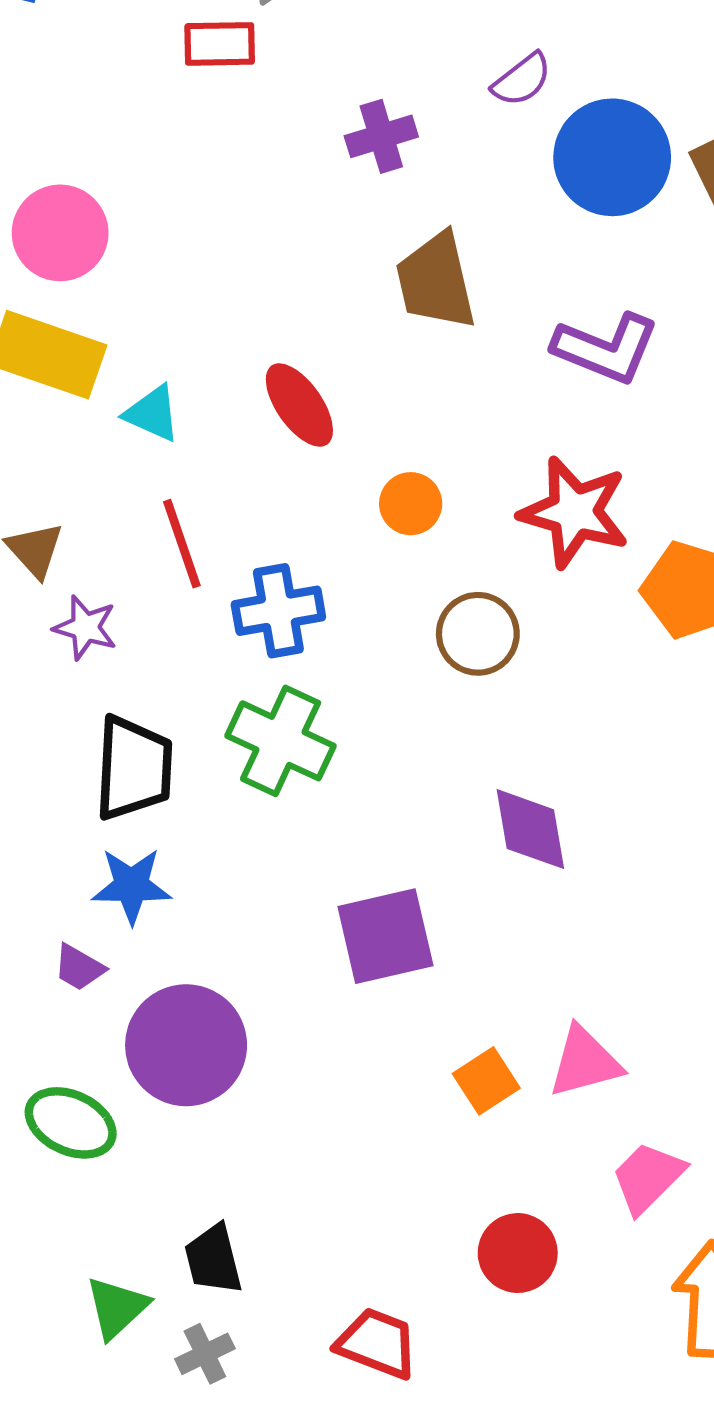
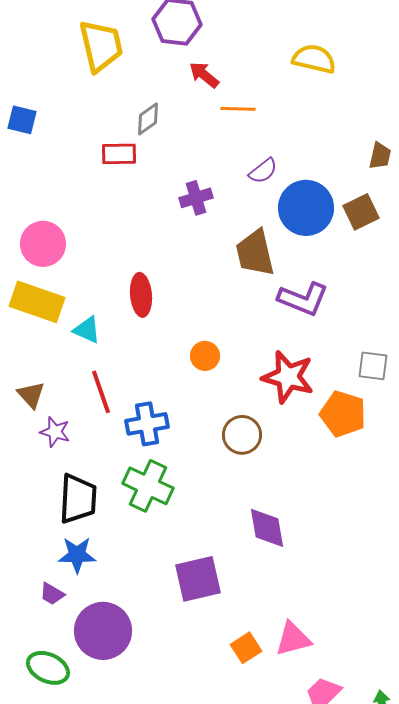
brown trapezoid: (436, 281) -> (255, 253), moved
red ellipse: (299, 405) -> (141, 295), moved, turned 30
orange circle: (411, 504) -> (205, 356), moved

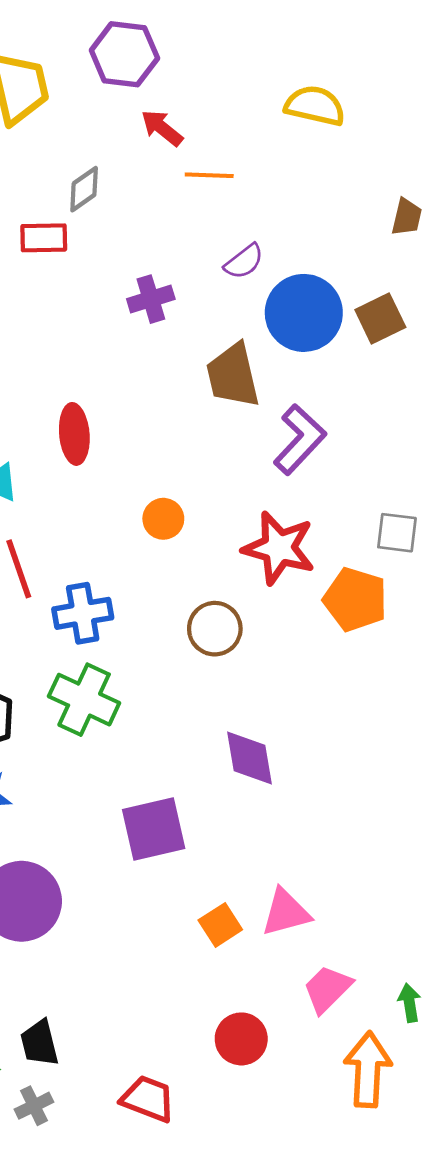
brown trapezoid: (380, 156) -> (407, 217), moved
purple L-shape: (303, 299) -> (300, 439), turned -69

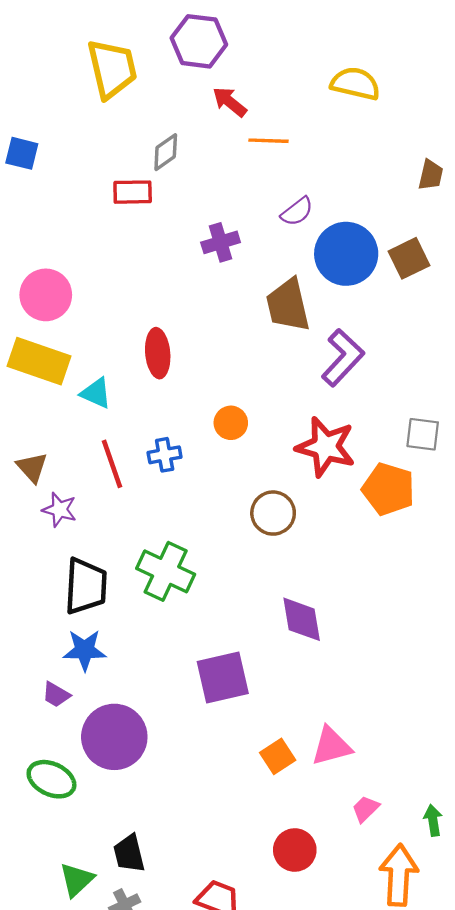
blue cross: (83, 613) -> (165, 455), moved, size x0.7
pink trapezoid: (327, 989) -> (366, 809), size x0.7

